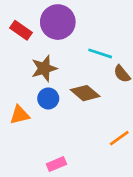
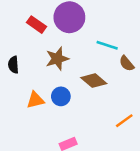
blue circle: (48, 98) -> (61, 96), moved

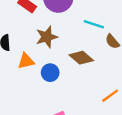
orange triangle: (35, 100) -> (26, 61), moved

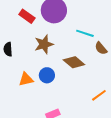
orange triangle: (26, 61) -> (26, 79), moved

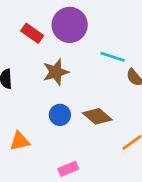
brown diamond: (74, 62) -> (97, 116), moved
orange triangle: (26, 79) -> (20, 141), moved

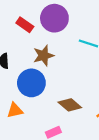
blue circle: (60, 115) -> (31, 83), moved, size x1.6
brown diamond: (97, 116) -> (70, 105), moved

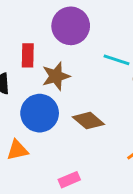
red rectangle: (25, 25) -> (28, 55), moved, turned 56
brown diamond: (70, 105) -> (88, 121), moved

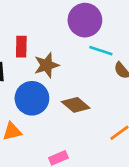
purple circle: (71, 26) -> (85, 20), moved

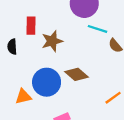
blue circle: (32, 98) -> (47, 82), moved

